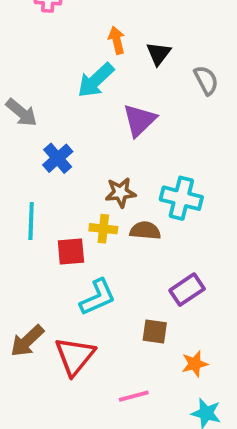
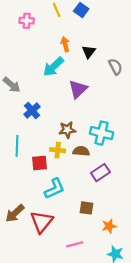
purple rectangle: (187, 290) -> (100, 173), moved

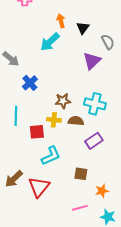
purple triangle: (78, 89) -> (92, 61), moved
pink line: (75, 244) -> (80, 208), moved

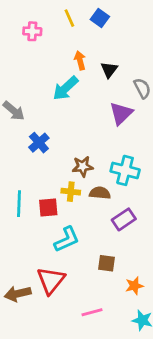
cyan line: (16, 116) -> (19, 204), moved
brown arrow: (14, 179) -> (18, 294), moved, turned 30
pink line: (80, 208) -> (92, 312), moved

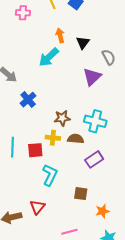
cyan L-shape: (67, 239) -> (50, 175), turned -40
red triangle: (51, 280) -> (37, 207), size x0.7

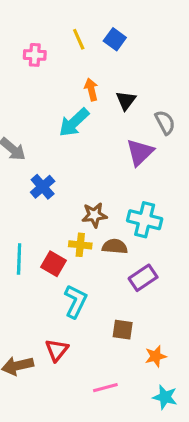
red square: (35, 150) -> (54, 264), turned 35

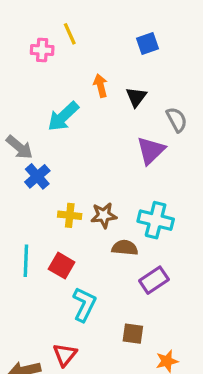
yellow line: (79, 39) -> (70, 34), moved
blue square: (115, 39) -> (147, 44), moved, turned 35
cyan arrow: (74, 122) -> (63, 116), moved
blue cross: (43, 187) -> (37, 176), moved
yellow cross: (80, 245) -> (70, 215), moved

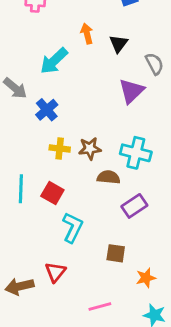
blue cross: (37, 176) -> (47, 110), moved

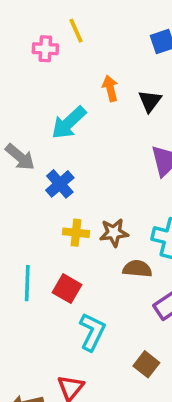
brown square: (116, 253) -> (146, 364), turned 30

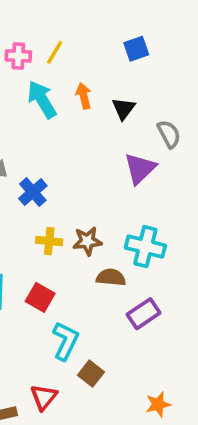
yellow line: (76, 31) -> (55, 52), moved, turned 55
cyan arrow: (69, 123) -> (42, 100), moved, turned 102
brown square: (146, 364) -> (91, 374), moved

